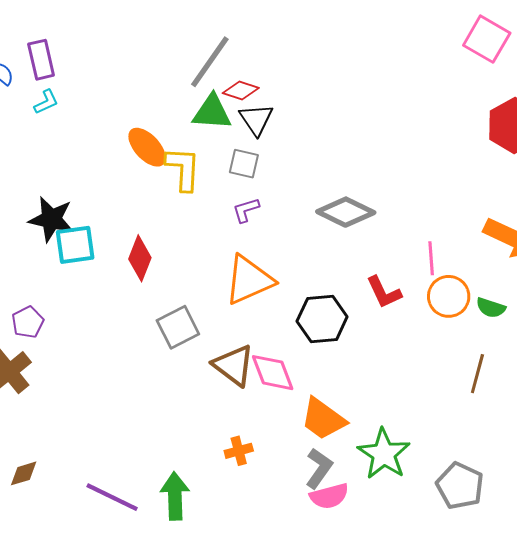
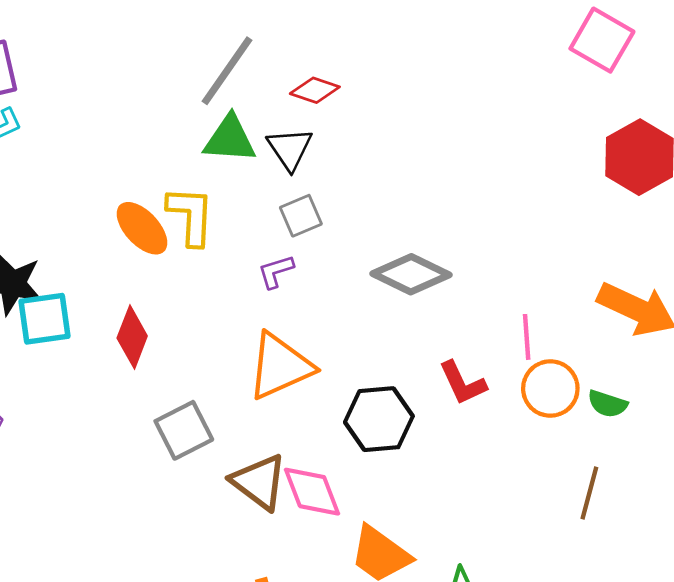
red diamond: (241, 91) -> (315, 90), moved
orange ellipse: (147, 147) -> (142, 228), moved
gray square: (244, 164) -> (301, 216), moved, turned -36

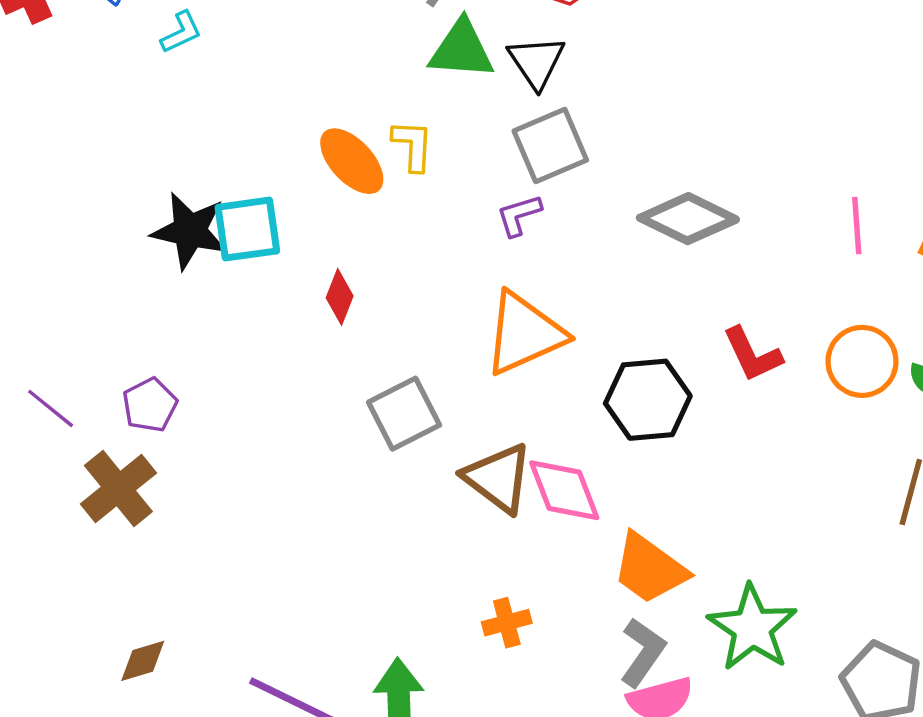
yellow L-shape: (191, 216) -> (413, 145), size x0.7
gray square: (301, 216) -> (550, 145), size x1.4
cyan square: (44, 319) -> (247, 229), moved
red diamond: (132, 337) -> (340, 297), size x0.7
pink line: (527, 337) -> (857, 226), moved

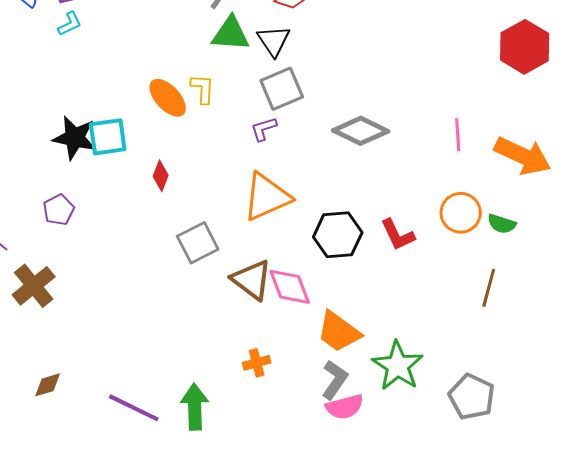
red L-shape: (752, 354) -> (398, 235), moved
purple pentagon: (150, 405) -> (59, 210), moved

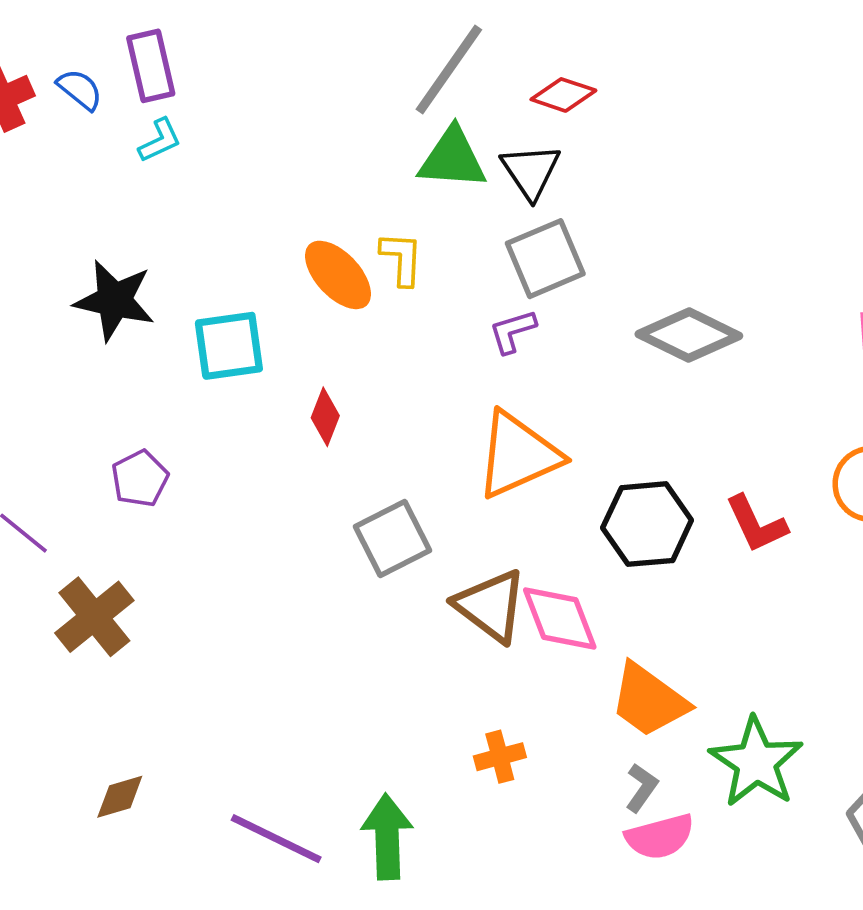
black star: (75, 138) -> (114, 300), moved
gray L-shape: (335, 380) -> (642, 788), size x0.7

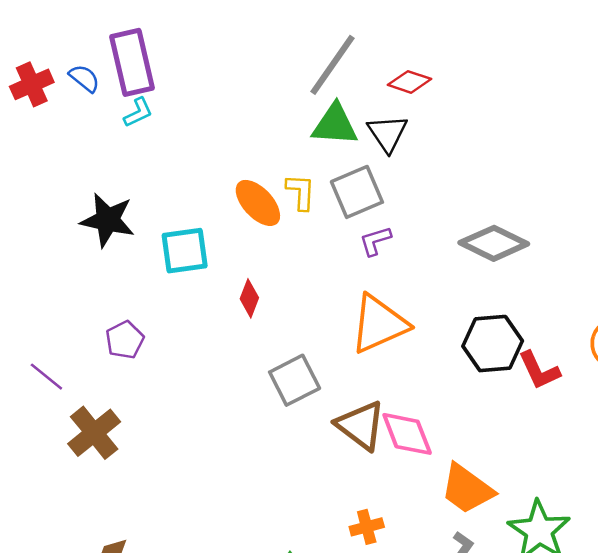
purple rectangle: (151, 66) -> (132, 62), size x1.4
gray square: (545, 259) -> (357, 192), moved
black hexagon: (647, 524) -> (493, 344), moved

